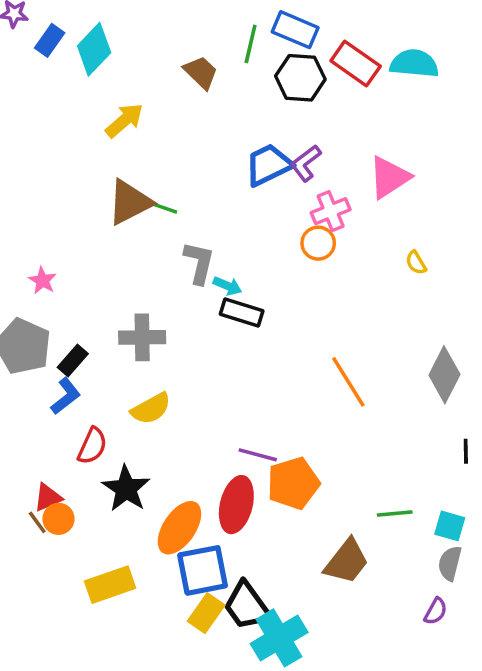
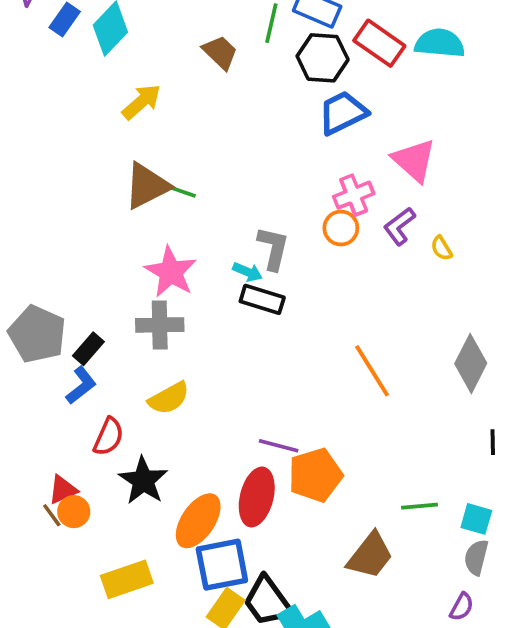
purple L-shape: (306, 163) -> (399, 226), moved
blue trapezoid: (268, 165) -> (343, 113), moved
pink triangle: (389, 177) -> (414, 160), turned -45
gray L-shape: (199, 263) -> (273, 248), moved
pink star: (42, 280) -> (171, 272), moved, size x1.8

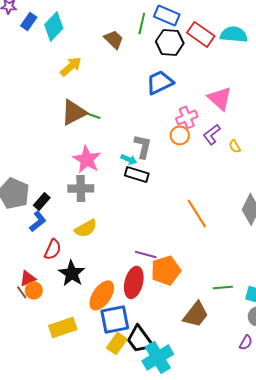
blue trapezoid: (343, 113) -> (160, 82), moved

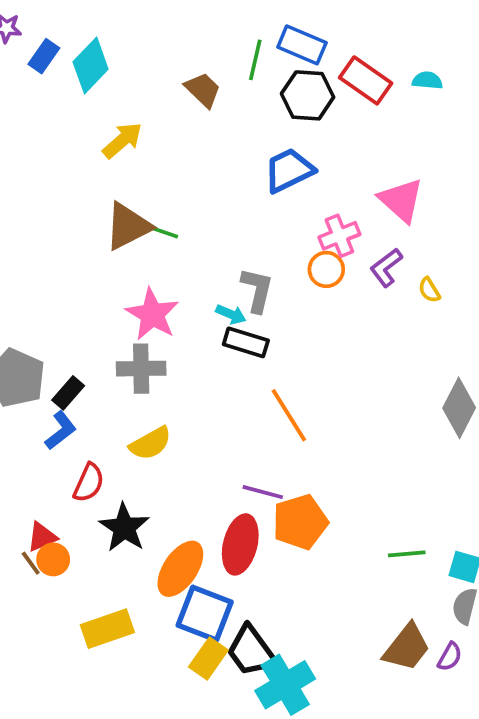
cyan semicircle: (234, 34) -> (427, 80), size x0.6
orange line: (197, 213) -> (289, 415), moved
brown trapezoid: (196, 314) -> (407, 647), moved
blue square: (115, 319) -> (205, 614), turned 32

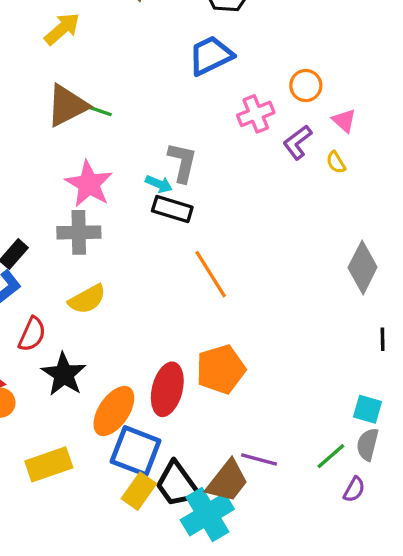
pink triangle: (401, 200) -> (344, 121), moved, size x0.6
orange circle: (326, 269) -> (306, 86), moved
purple line: (263, 492) -> (259, 459), moved
green line: (407, 554) -> (331, 456), moved, turned -36
brown trapezoid: (407, 647) -> (227, 481), moved

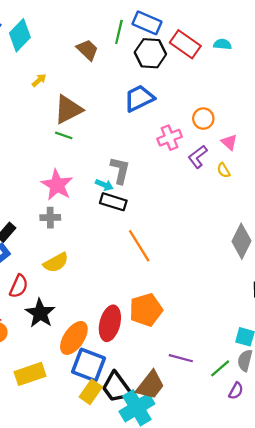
yellow arrow: (62, 29) -> (39, 80), size x0.6
brown triangle: (67, 106) -> (68, 110), moved
gray cross: (79, 232) -> (50, 218), size x0.7
purple line: (259, 459) -> (181, 358), moved

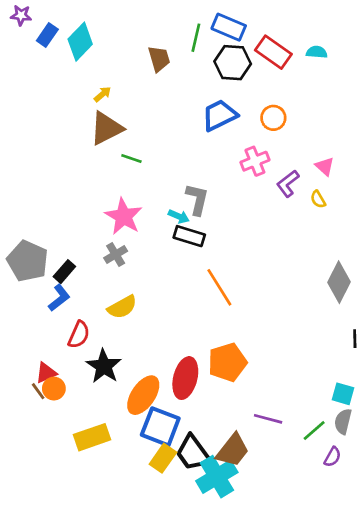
brown trapezoid: (87, 50) -> (159, 59), turned 30
brown triangle: (68, 110) -> (106, 128), moved
orange circle: (203, 119) -> (273, 118), moved
gray cross: (50, 218) -> (116, 254), turned -30

